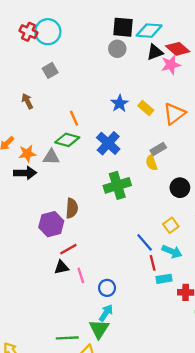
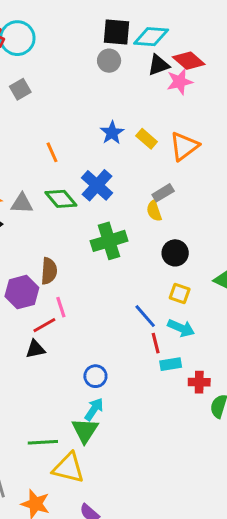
green diamond: (67, 140) -> (61, 199), moved, turned 35
black circle: (180, 188) -> (175, 253), moved
yellow square: (171, 225) -> (180, 294), turned -35
pink line: (81, 275) -> (61, 307), moved

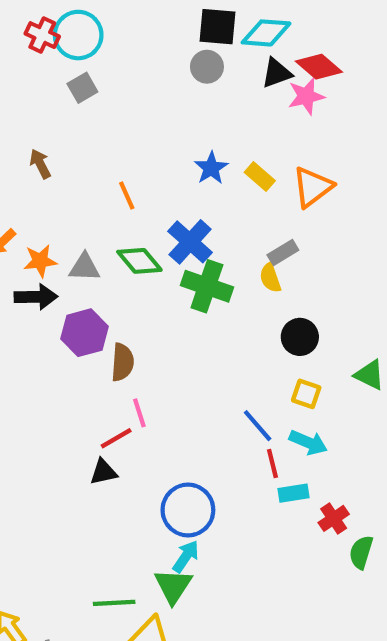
gray square: (20, 89) -> (82, 88), moved
green cross: (109, 241) -> (207, 286), moved, turned 36
purple hexagon: (22, 292) -> (85, 333), moved
blue circle: (95, 376) -> (188, 510), size x1.6
red cross: (199, 382) -> (334, 518), turned -35

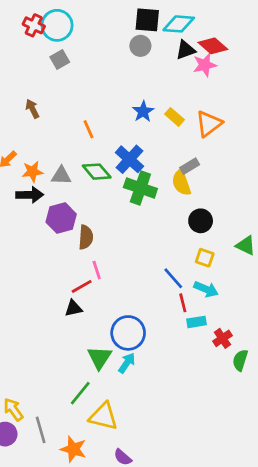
yellow semicircle: (270, 278) -> (181, 183), size x1.4
green triangle: (173, 586) -> (99, 358), moved
green line: (114, 603) -> (80, 393), turned -48

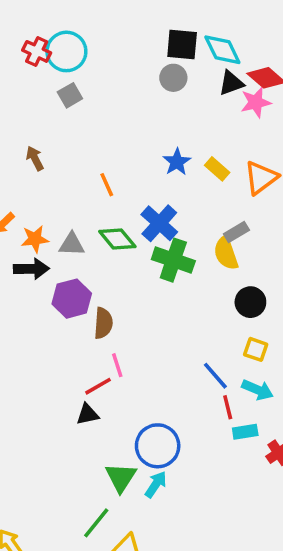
cyan diamond: (179, 24) -> (222, 50), turned 60

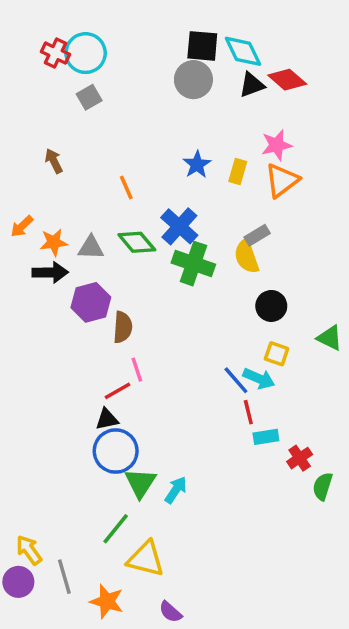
gray circle: (173, 78) -> (193, 80), size x1.4
pink star: (256, 102) -> (277, 145), moved
yellow rectangle: (217, 169) -> (238, 172), turned 65
cyan arrow: (257, 390) -> (259, 378), moved
blue circle: (158, 446) -> (116, 451), moved

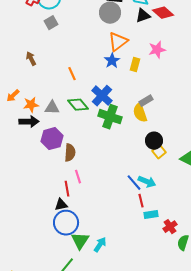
orange triangle: (282, 180) -> (118, 42), moved
yellow square: (277, 354) -> (159, 152), moved, turned 32
red line: (117, 391) -> (67, 189), turned -70

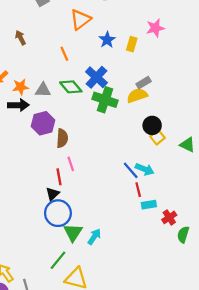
orange triangle: (118, 42) -> (80, 19), moved
yellow semicircle: (140, 113) -> (137, 95), turned 90
black triangle: (61, 205) -> (53, 194), turned -32

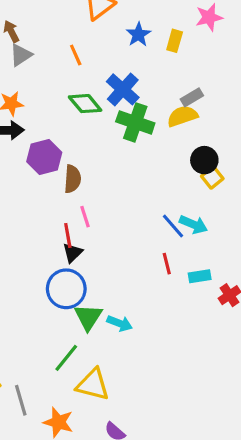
gray triangle: (43, 90) -> (21, 55), moved, turned -35
red line: (138, 190) -> (167, 264), moved
black triangle: (53, 194) -> (73, 253), moved
cyan arrow: (94, 237) -> (120, 323), turned 77

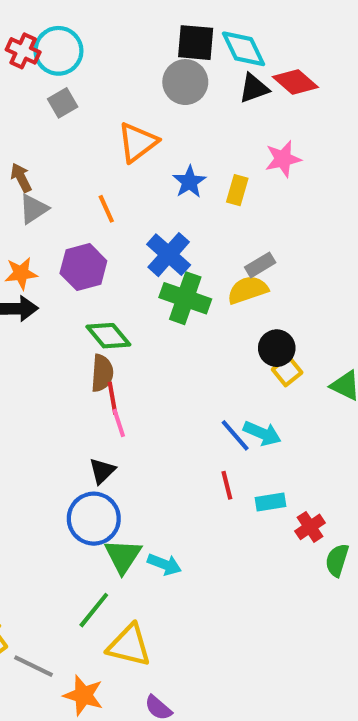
green diamond: (85, 104) -> (108, 336), moved
purple hexagon: (44, 157) -> (83, 267), moved
red line: (68, 235) -> (112, 398), moved
gray line: (21, 400) -> (33, 666), turned -48

